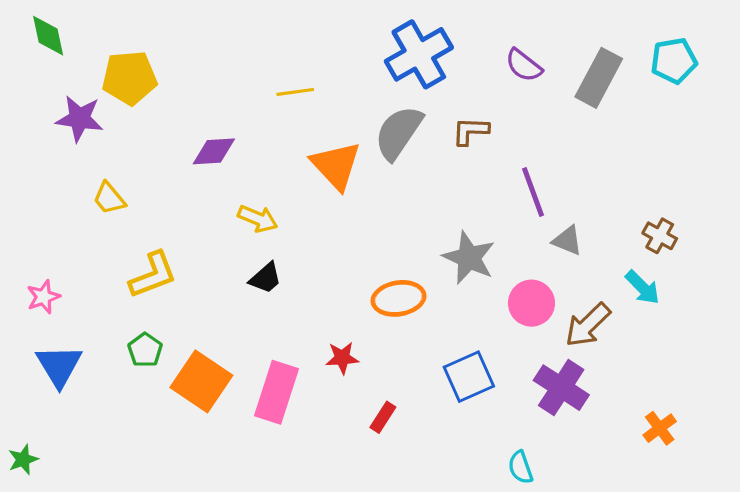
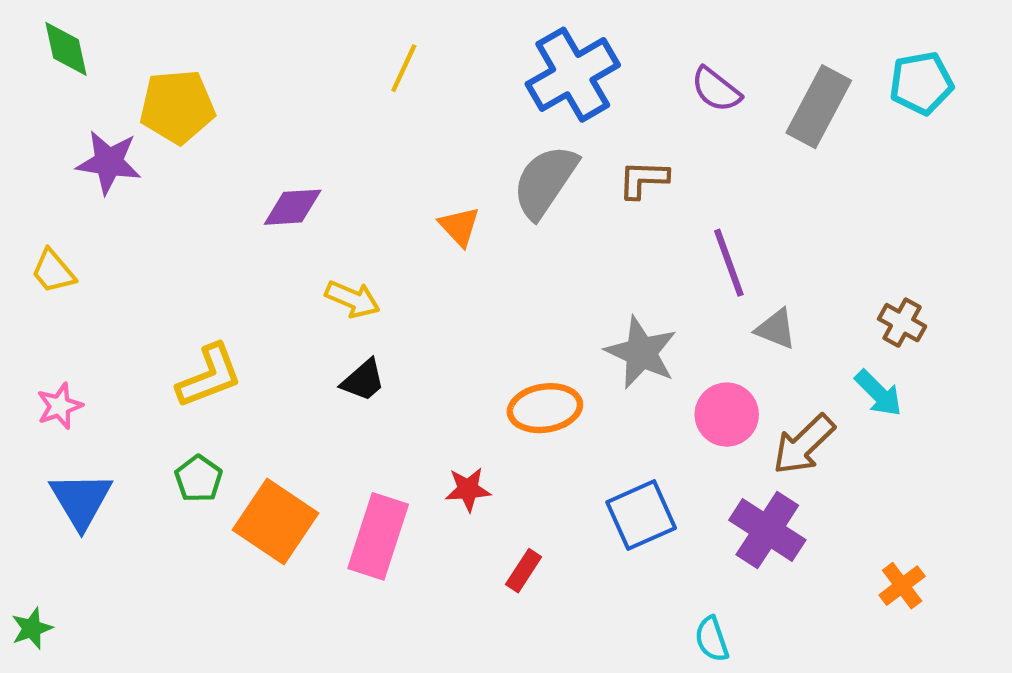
yellow line: (295, 92) -> (404, 68), moved, turned -57
orange triangle: (336, 165) -> (459, 226), size x0.6
yellow trapezoid: (109, 198) -> (53, 271), moved

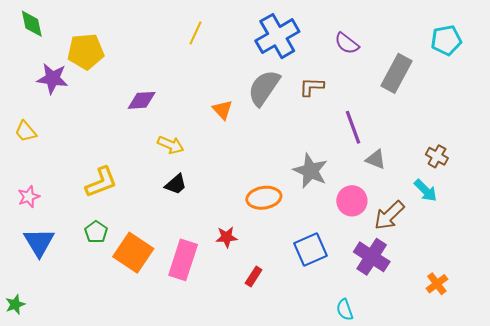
gray rectangle: (819, 107) -> (397, 73), moved

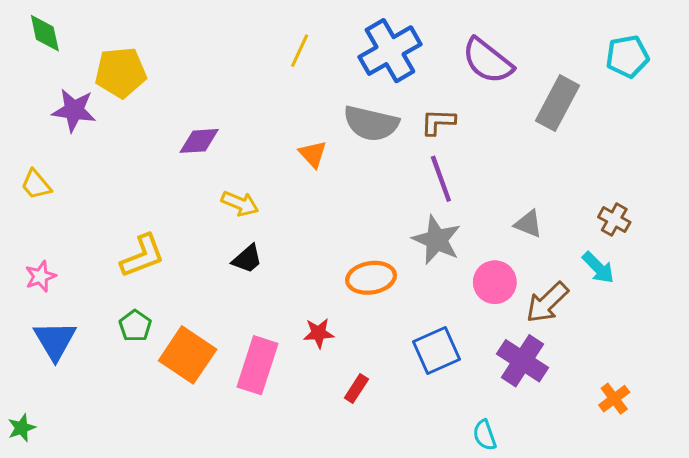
yellow line: (195, 33) -> (300, 51), moved
purple semicircle: (347, 43) -> (488, 61), size x1.5
gray semicircle: (264, 88) -> (371, 123), turned -111
purple line: (353, 127) -> (441, 179), moved

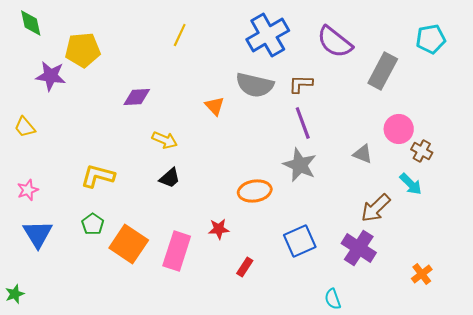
yellow line: (300, 51) -> (180, 35), moved
yellow L-shape: (142, 256) -> (98, 176), turned -144
pink circle: (495, 282) -> (399, 129), moved

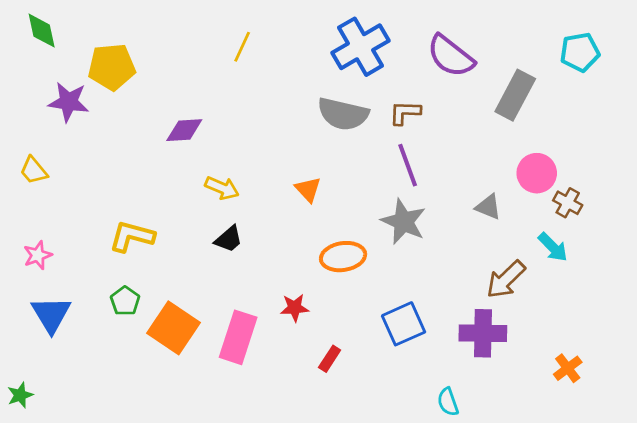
orange triangle: (215, 106) -> (308, 189), moved
purple cross: (359, 248) -> (483, 333), turned -32

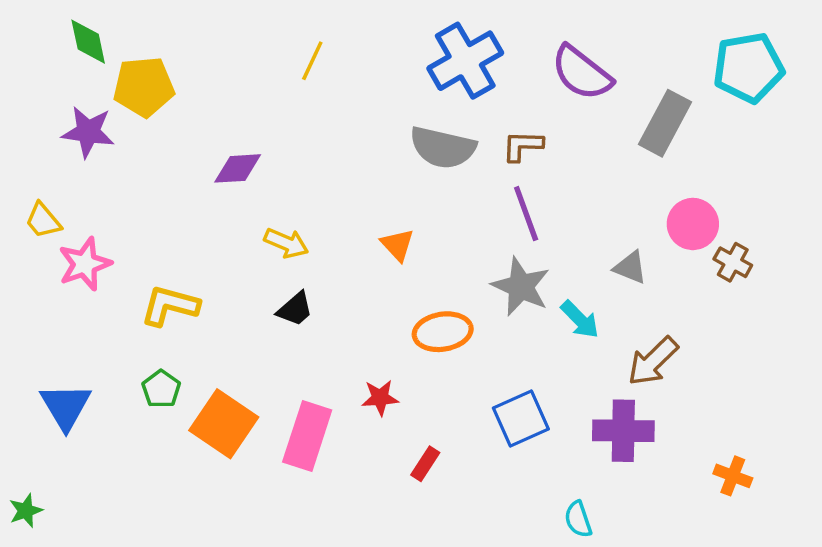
green diamond: (42, 31) -> (88, 42), moved
cyan pentagon: (580, 52) -> (748, 68), size x1.4
cyan arrow: (553, 247) -> (580, 320), moved
pink star: (38, 255) -> (85, 264), moved, size x1.4
orange cross: (568, 368) -> (733, 476), turned -32

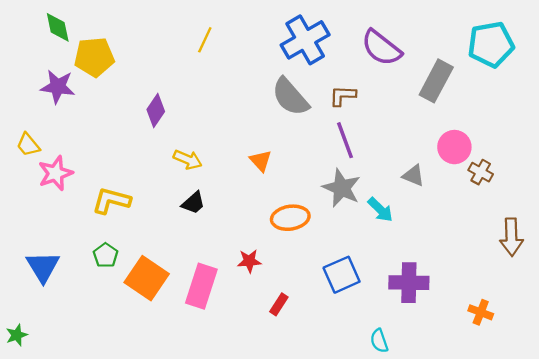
gray semicircle: (443, 148) -> (290, 97), turned 36
purple diamond: (238, 168) -> (156, 111), turned -52
brown arrow: (653, 361) -> (511, 237), moved, turned -48

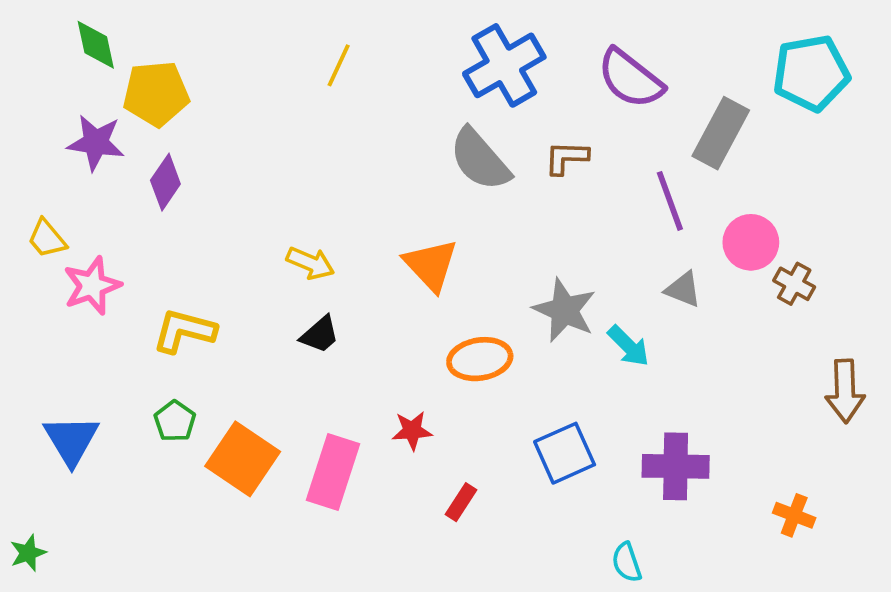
purple diamond: (156, 111) -> (165, 182), moved
purple line: (345, 140) -> (670, 201), moved
orange triangle: (261, 161) -> (431, 265), size x1.5

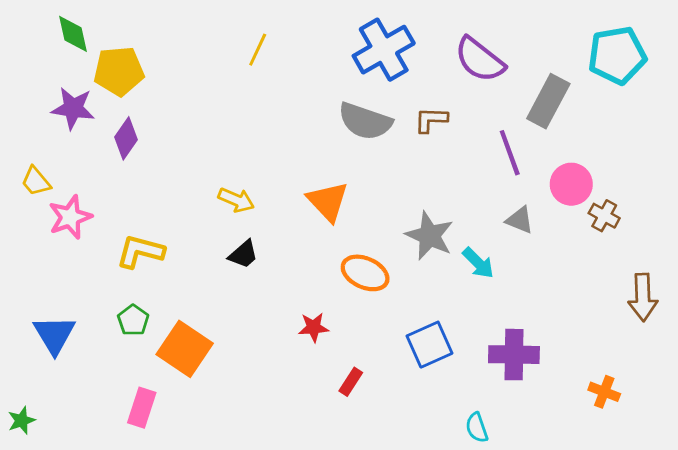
gray semicircle: (480, 160) -> (365, 121), turned -30
orange ellipse: (480, 359) -> (365, 273), turned 33
pink rectangle: (333, 472) -> (142, 408), moved, size x0.7

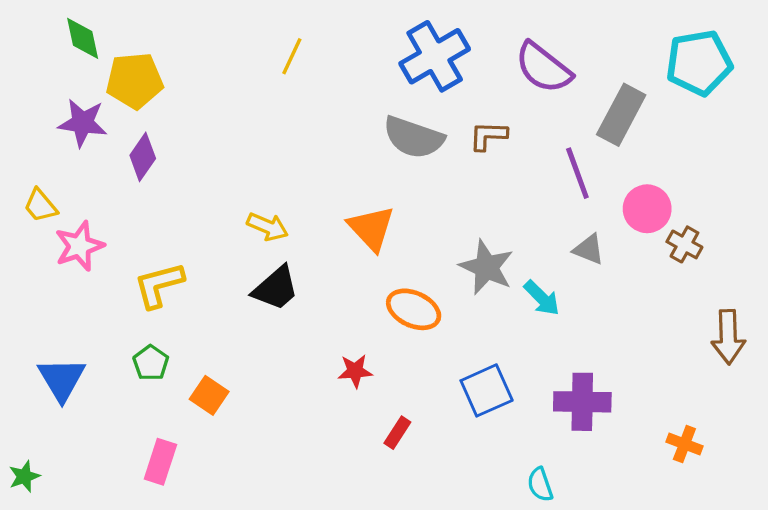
yellow L-shape: (140, 251) -> (159, 285), turned -30
black trapezoid: (243, 254) -> (276, 288), size x1.4
orange square: (185, 349) -> (209, 395), size x0.6

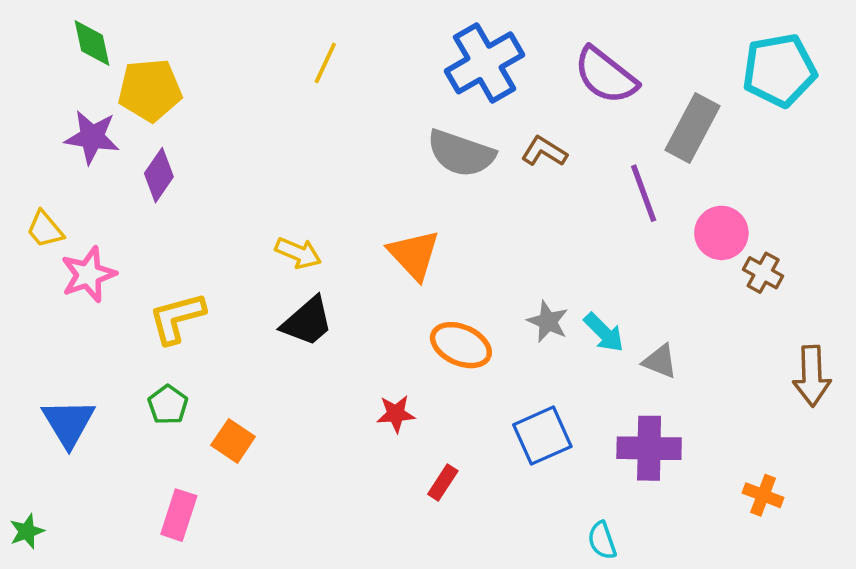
brown L-shape: (488, 136) -> (544, 152), turned 30
gray triangle: (589, 249) -> (660, 361), moved
gray star: (487, 267) -> (548, 322), moved, size x0.7

